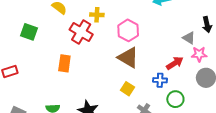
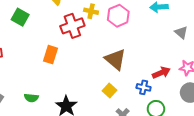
pink hexagon: (128, 30) -> (118, 16), moved
red cross: (81, 32) -> (72, 26), turned 30
gray triangle: (189, 38) -> (181, 33), moved

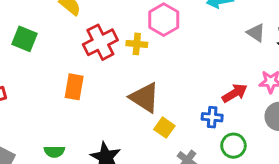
yellow cross: (91, 11) -> (137, 44), moved
brown triangle: (115, 59) -> (144, 98), moved

